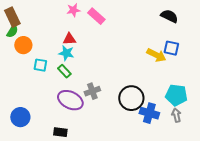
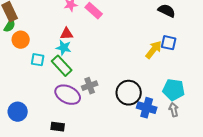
yellow arrow: (156, 55) -> (154, 50), turned -78
green rectangle: (64, 71) -> (62, 66), size x1.5

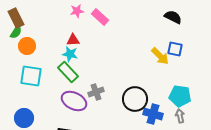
yellow arrow: (154, 50) -> (160, 56), turned 96
cyan square: (38, 60) -> (31, 76), moved, size x1.6

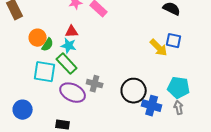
green semicircle: (16, 32) -> (48, 45), moved
orange circle: (27, 46) -> (38, 38), moved
cyan square: (31, 76) -> (45, 72), moved
gray cross: (96, 92) -> (95, 84), turned 35

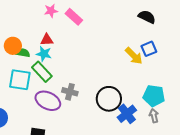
blue square: (174, 41) -> (149, 49), turned -35
green semicircle: (48, 45) -> (23, 53), turned -112
blue cross: (152, 106) -> (127, 114), turned 36

